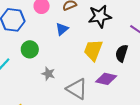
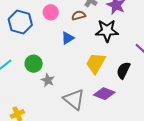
green circle: (30, 49) -> (34, 64), moved

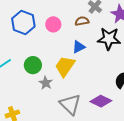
pink circle: (51, 12) -> (53, 24), moved
blue triangle: (68, 38) -> (79, 47), moved
yellow trapezoid: (96, 63) -> (65, 66), moved

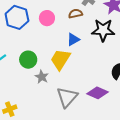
gray triangle: (70, 104) -> (67, 97), turned 30

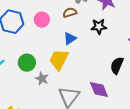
black star: (103, 30) -> (99, 26), size x0.7
purple diamond: (98, 93) -> (99, 89), turned 50

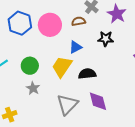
pink circle: (42, 20) -> (50, 25), size x1.5
black semicircle: (117, 65) -> (87, 74), moved, turned 54
gray star: (42, 79) -> (33, 88), moved

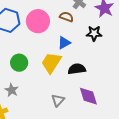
brown semicircle: (79, 21) -> (66, 17), turned 32
gray star: (33, 88) -> (12, 90), moved
gray triangle: (67, 105) -> (58, 100), size x0.6

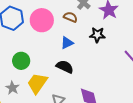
yellow trapezoid: (51, 63) -> (37, 83), moved
black semicircle: (77, 69) -> (65, 67), moved, turned 30

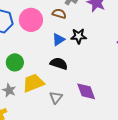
black star: (97, 35) -> (79, 36), moved
yellow trapezoid: (37, 83) -> (33, 83), turned 40

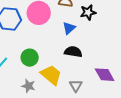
black star: (79, 36) -> (88, 12), moved
yellow trapezoid: (33, 83) -> (51, 75), turned 70

